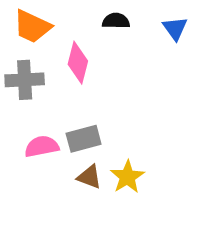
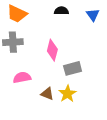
pink diamond: (78, 63) -> (52, 50), moved
gray rectangle: (84, 139) -> (73, 68), moved

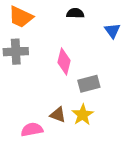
blue triangle: (93, 15) -> (112, 31), moved
pink semicircle: (22, 78) -> (32, 130), moved

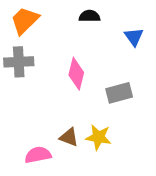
orange trapezoid: (21, 17) -> (25, 21), turned 110
gray rectangle: (89, 84) -> (119, 93), moved
yellow star: (83, 115) -> (98, 137), turned -30

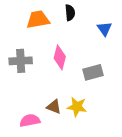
black semicircle: (90, 16) -> (70, 13), turned 84
orange trapezoid: (25, 21) -> (38, 20), moved, turned 35
gray cross: (19, 62) -> (21, 61), moved

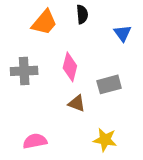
orange trapezoid: (38, 20) -> (44, 22), turned 140
brown triangle: (54, 107) -> (77, 103), moved
yellow star: (77, 107) -> (105, 140), moved

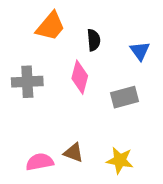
black semicircle: (82, 14) -> (94, 40), moved
blue triangle: (123, 33) -> (140, 51), moved
brown triangle: (77, 103) -> (74, 153), moved

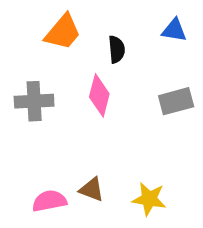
blue triangle: (140, 51) -> (174, 30), moved, turned -45
gray rectangle: (124, 97) -> (176, 101), moved

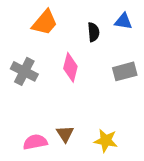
black semicircle: (117, 49) -> (93, 32), moved
gray cross: (34, 101) -> (24, 71), turned 30
brown triangle: (92, 189) -> (65, 134), turned 36

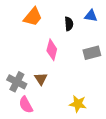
gray cross: (24, 71) -> (17, 82), moved
brown triangle: (65, 134) -> (41, 79), moved
pink semicircle: (35, 142) -> (26, 105), turned -108

